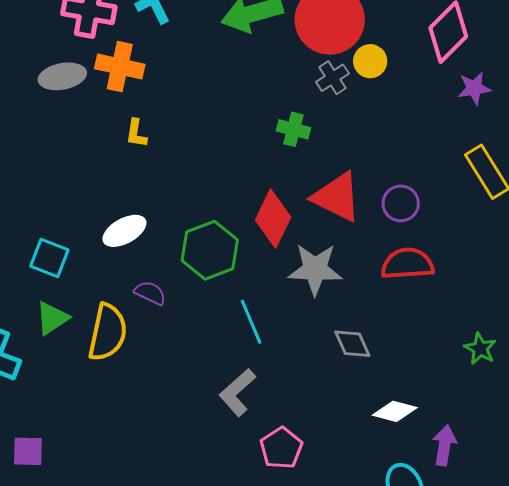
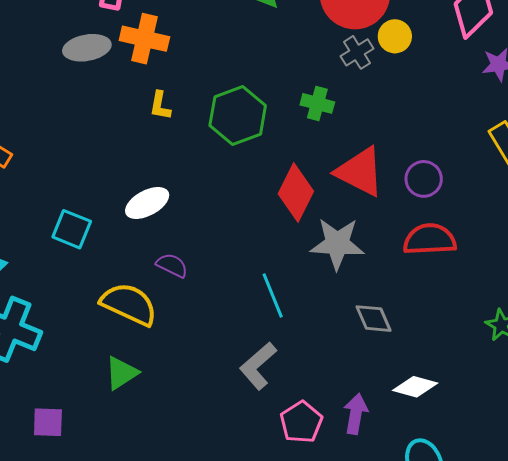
green hexagon: (210, 250) -> (238, 115), moved
green triangle: (52, 318) -> (121, 373), moved
yellow semicircle: (108, 332) -> (129, 304), turned -78
purple arrow: (444, 445) -> (356, 414), moved

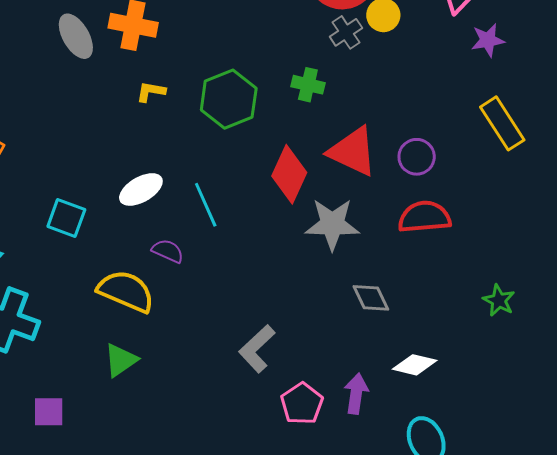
gray ellipse: (87, 48) -> (76, 36), turned 72
yellow L-shape: (160, 106) -> (151, 92), turned 92
cyan line: (273, 295) -> (206, 205), moved

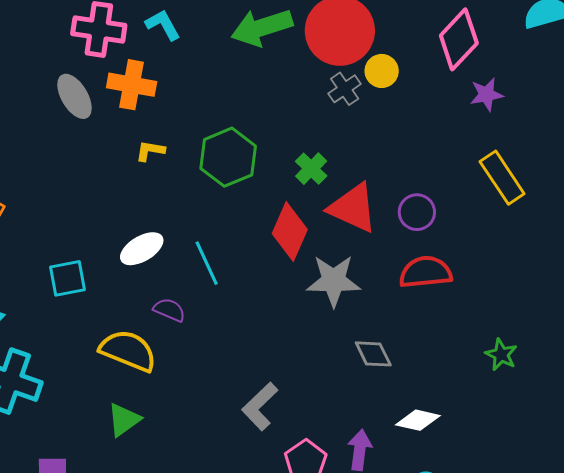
green cross: (308, 85) -> (311, 169), moved, turned 32
cyan square: (66, 218) -> (68, 278), turned -30

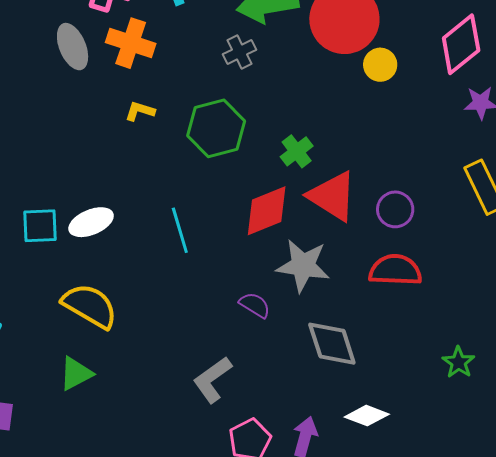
gray cross: (345, 89) -> (240, 52), moved
red diamond: (290, 232) -> (267, 211), turned 36
white ellipse: (142, 249) -> (91, 222), moved
purple semicircle: (169, 310) -> (255, 305), moved
gray diamond: (373, 354) -> (332, 344), size x1.4

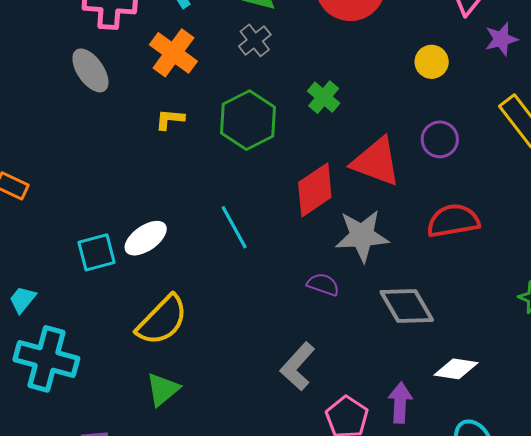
orange cross: (131, 43) -> (173, 53), moved, turned 30
yellow circle: (380, 65) -> (432, 62), moved
green cross: (297, 151) -> (324, 97), moved
purple circle: (395, 209) -> (440, 139), moved
yellow semicircle: (90, 306) -> (162, 320), turned 116

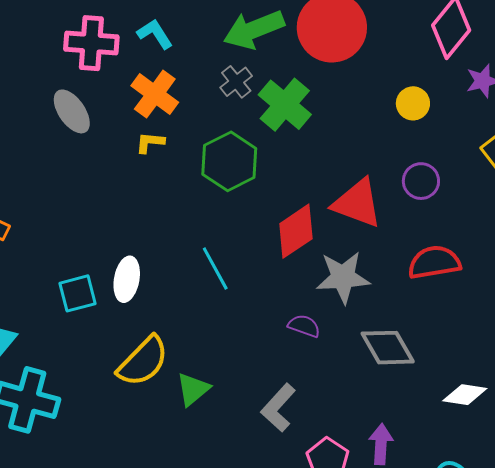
green cross: (324, 97) -> (285, 105), moved, size x1.6
yellow L-shape: (170, 119) -> (150, 142), moved
white ellipse: (146, 238) -> (127, 279), turned -45
white diamond: (456, 369) -> (465, 395), moved
green triangle: (163, 389) -> (193, 389), moved

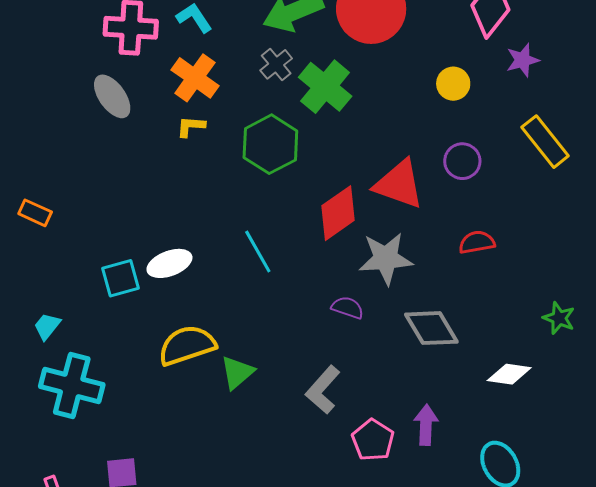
red semicircle: (434, 262) -> (477, 242), size x0.7
white ellipse: (127, 279) -> (169, 263), turned 60
yellow semicircle: (143, 361) -> (187, 345), turned -152

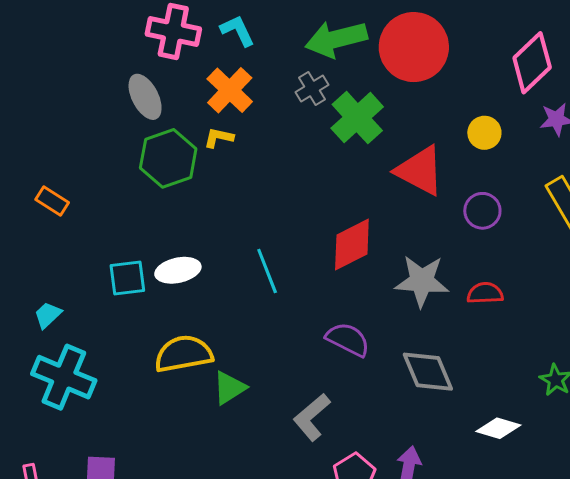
green hexagon: (270, 144) -> (168, 158), moved
red triangle: (399, 184) -> (420, 171), moved
gray star: (386, 258) -> (422, 281), moved
purple semicircle: (347, 308) -> (348, 339), size x1.4

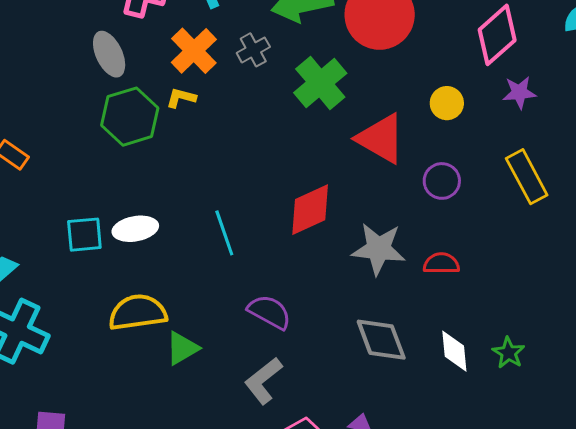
gray cross: (312, 89) -> (253, 50), moved
purple semicircle: (348, 339) -> (269, 312), moved
white diamond: (498, 428) -> (454, 351), moved, turned 66

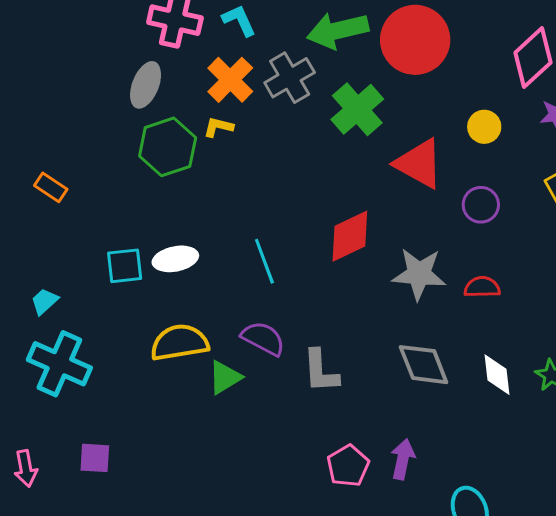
gray cross: (253, 50) -> (290, 78), size x1.5
gray ellipse: (109, 54) -> (146, 85), turned 48
purple semicircle: (269, 312) -> (263, 338), moved
gray L-shape: (263, 381) -> (321, 371), moved, turned -54

